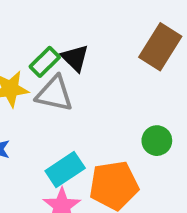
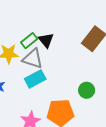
cyan rectangle: (65, 169) -> (35, 79), moved

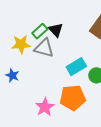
cyan rectangle: (35, 79) -> (76, 67), moved

